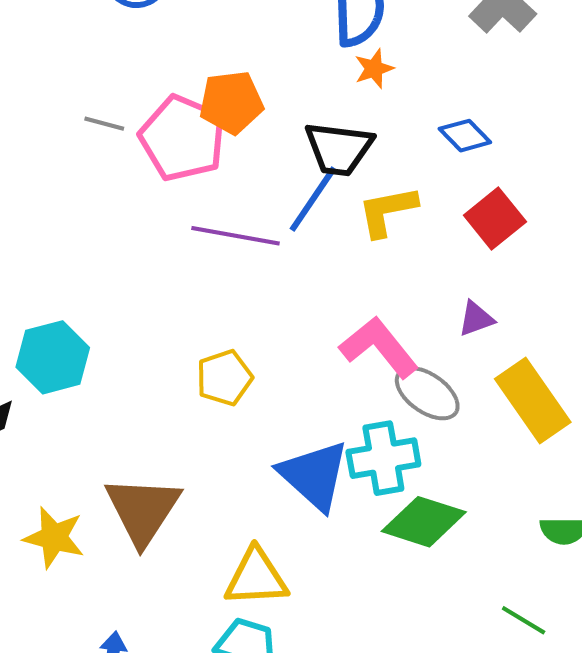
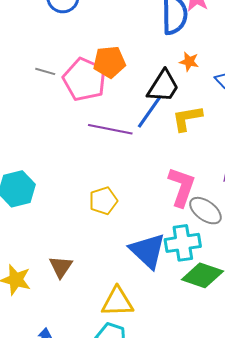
orange star: (374, 69) -> (189, 62), moved, turned 30
black trapezoid: (339, 149) -> (163, 86), turned -66
pink L-shape: (379, 347) -> (182, 187), turned 57
brown triangle: (143, 510) -> (61, 267), size x0.6

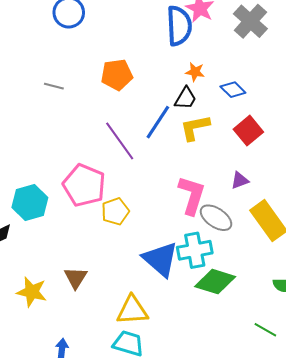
pink pentagon: (84, 79) -> (84, 185), moved
black trapezoid: (163, 86) -> (185, 98), moved, size x0.7
purple line: (110, 129) -> (120, 141), turned 45

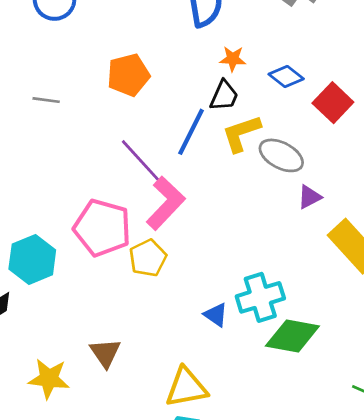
red square: (248, 131) -> (333, 103), moved
pink L-shape: (192, 195) -> (166, 203), moved, turned 33
gray ellipse: (216, 218) -> (281, 155), moved
blue triangle: (160, 259) -> (216, 315), size x0.5

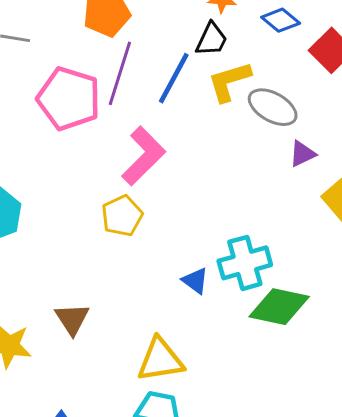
purple line: (143, 163) -> (120, 73), moved, turned 58
pink pentagon: (102, 228) -> (69, 99), moved

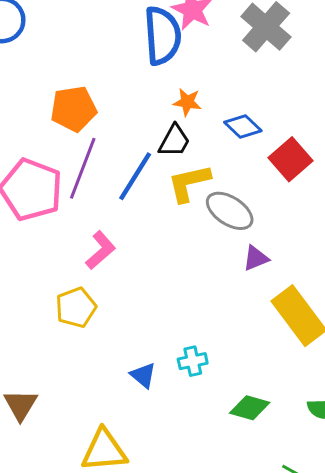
pink L-shape: (143, 156) -> (100, 250), size x0.7
cyan cross: (245, 263) -> (193, 361), size x0.6
green diamond: (279, 307) -> (250, 408), moved, size x0.7

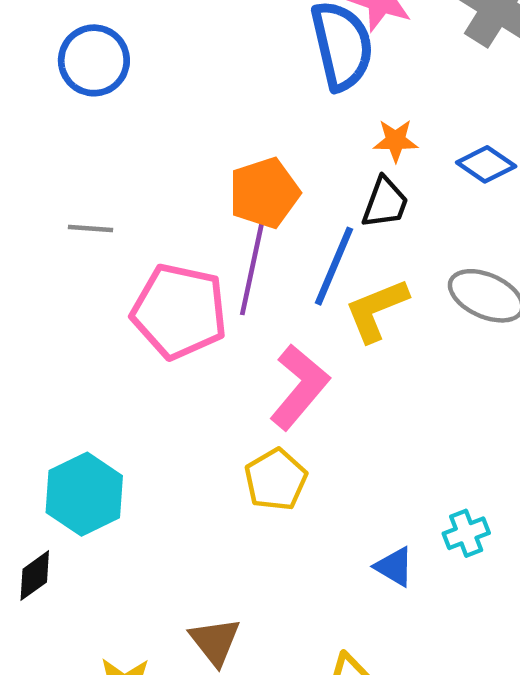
orange pentagon: (74, 109) -> (264, 193), moved
yellow L-shape: (189, 183) -> (376, 310), moved
pink L-shape: (100, 250) -> (299, 387), size x1.4

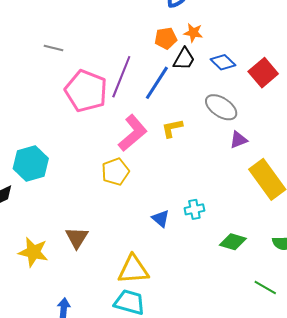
blue diamond: (486, 164) -> (223, 62), moved
orange pentagon: (264, 193) -> (166, 38), moved, size x0.7
yellow L-shape: (376, 310) -> (172, 128), moved, size x0.7

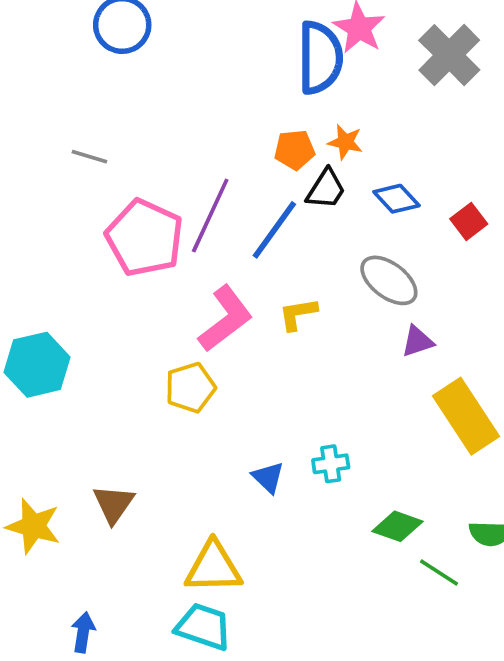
red square: (263, 73) -> (469, 221), size x0.7
green line: (265, 288) -> (439, 572), moved

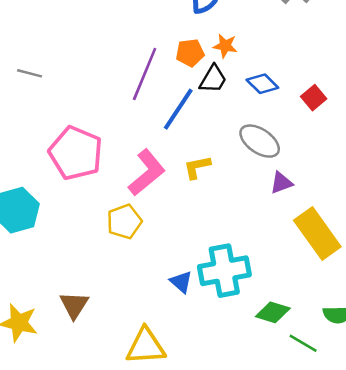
gray line: (89, 157) -> (30, 73), moved
purple line: (210, 215) -> (145, 74), moved
pink pentagon: (145, 238) -> (76, 153), moved
cyan cross: (331, 464) -> (224, 271), size x2.0

